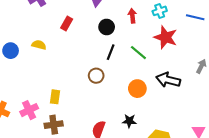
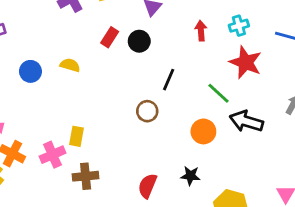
black circle: (107, 27) -> (139, 41), moved
green line: (138, 53) -> (218, 93), moved
yellow rectangle: (55, 97) -> (76, 136), moved

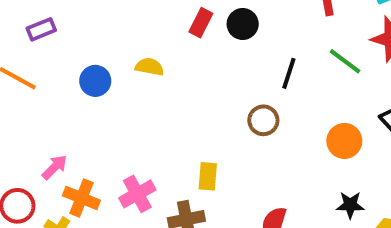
green line: (218, 93) -> (345, 61), moved
yellow rectangle: (76, 136) -> (208, 176), moved
black star: (190, 176) -> (350, 205), moved

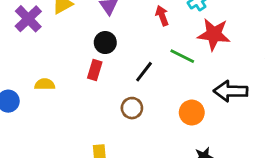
red rectangle: (201, 23) -> (95, 70), moved
black line: (289, 73) -> (144, 72), turned 30

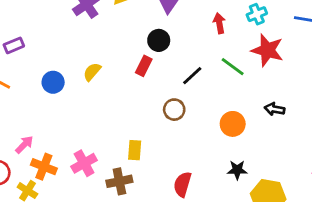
yellow semicircle: (45, 84) -> (92, 72), turned -60
black arrow: (231, 91) -> (275, 109), size x0.6

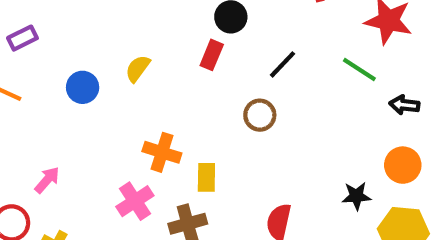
green line: (233, 67) -> (359, 69), moved
orange circle: (233, 124) -> (403, 165), moved
orange cross: (44, 167) -> (162, 152), moved

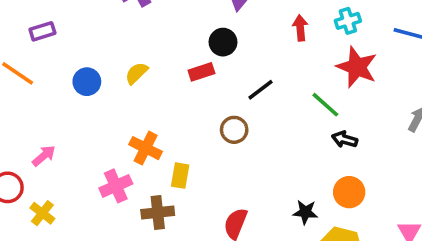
red rectangle: (212, 55) -> (201, 72), turned 40
black arrow: (404, 105) -> (345, 139), moved

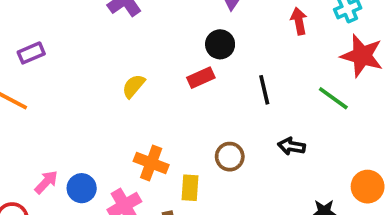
blue circle: (87, 82) -> (82, 188), moved
black line: (261, 90) -> (264, 90), turned -60
brown circle: (234, 130) -> (230, 157), moved
black arrow: (345, 139) -> (292, 146), moved

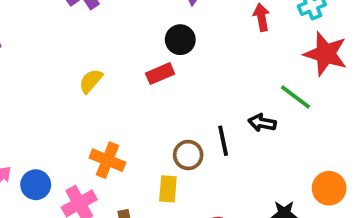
black line: (264, 90) -> (223, 141), moved
black arrow: (292, 146) -> (262, 123), moved
yellow rectangle: (190, 188) -> (168, 189), moved

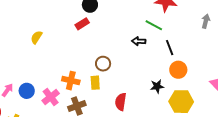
yellow semicircle: (91, 81) -> (36, 37), moved
black line: (223, 141) -> (170, 48), moved
orange cross: (107, 160) -> (71, 81), moved

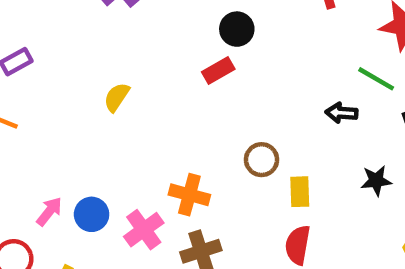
yellow rectangle: (95, 83) -> (300, 192), moved
black star: (157, 86) -> (376, 181), moved

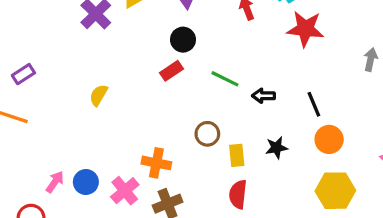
green line: (376, 79) -> (225, 79), moved
black star: (376, 181) -> (276, 148), moved

